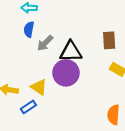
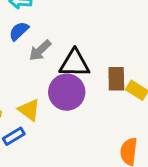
blue semicircle: (29, 29) -> (19, 31), turned 35
brown rectangle: (109, 40) -> (116, 79), moved

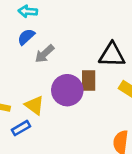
black triangle: (74, 63) -> (112, 55), moved
brown rectangle: (116, 79) -> (89, 80), moved

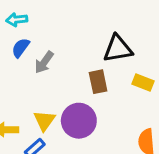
purple circle: (67, 90) -> (79, 121), moved
yellow triangle: (34, 105) -> (44, 121), turned 40

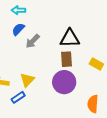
black triangle: (118, 49) -> (70, 38), moved
purple circle: (79, 121) -> (64, 82), moved

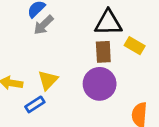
gray arrow: (33, 41) -> (43, 25), moved
yellow rectangle: (96, 64) -> (135, 46), moved

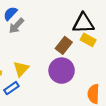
black triangle: (108, 23) -> (83, 23), moved
brown rectangle: (103, 52) -> (64, 45), turned 42

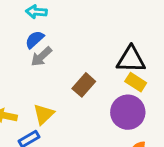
brown rectangle: (64, 45) -> (84, 85), moved
purple circle: (62, 71) -> (128, 112), moved

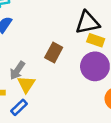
gray arrow: (41, 57) -> (17, 70), moved

